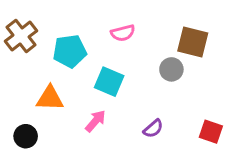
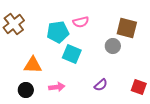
cyan pentagon: (70, 51) -> (58, 32), moved
pink arrow: (95, 121) -> (57, 87), moved, turned 42
black circle: (26, 136) -> (26, 90), moved

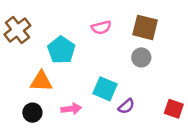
brown square: (127, 28) -> (145, 27), moved
cyan pentagon: (58, 32) -> (61, 50), moved, turned -30
cyan square: (72, 54) -> (105, 89), moved

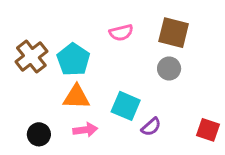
brown cross: (17, 30) -> (31, 57), moved
orange triangle: (41, 81) -> (76, 97), moved

